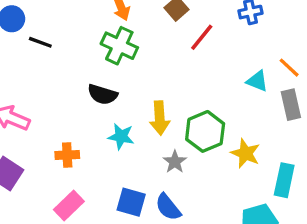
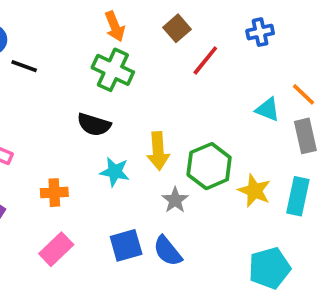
cyan rectangle: (284, 180) -> (298, 196), moved
blue square: (131, 202) -> (126, 245), turned -32

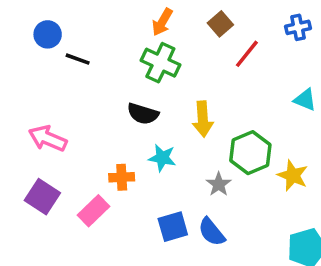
orange arrow: (115, 26) -> (162, 22), turned 52
yellow arrow: (158, 151) -> (203, 119), moved
orange cross: (54, 193) -> (122, 177), moved
pink rectangle: (56, 249) -> (93, 211), moved

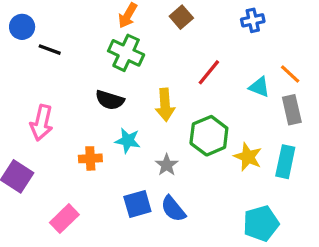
red line: (247, 54) -> (209, 72), moved
pink arrow: (48, 138) -> (42, 123), moved, turned -100
gray star: (219, 184) -> (167, 165), moved
pink rectangle: (93, 211) -> (64, 219), moved

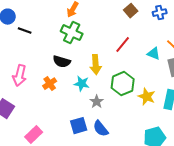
brown square: (181, 17) -> (131, 11), moved
blue cross: (253, 20) -> (160, 13), moved
cyan star: (128, 141) -> (82, 84), moved
orange cross: (90, 158) -> (50, 84), moved, turned -32

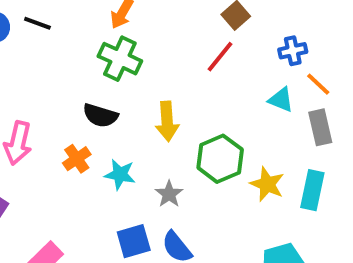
blue cross: (160, 13) -> (293, 51), moved
black line: (25, 31) -> (37, 23), moved
red line: (123, 45) -> (220, 57), moved
cyan star: (82, 84) -> (120, 174), moved

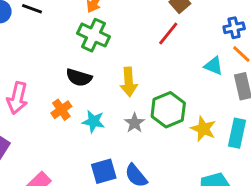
blue cross: (293, 51) -> (234, 28), moved
gray star: (169, 194) -> (135, 123), moved

